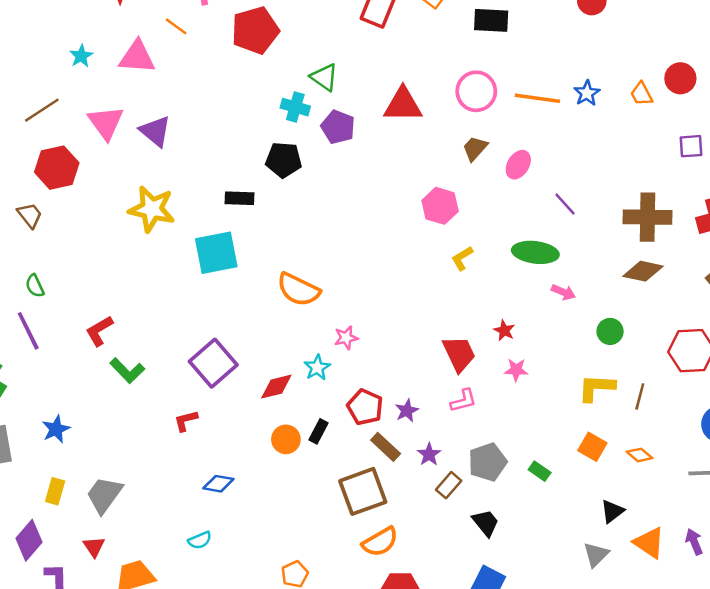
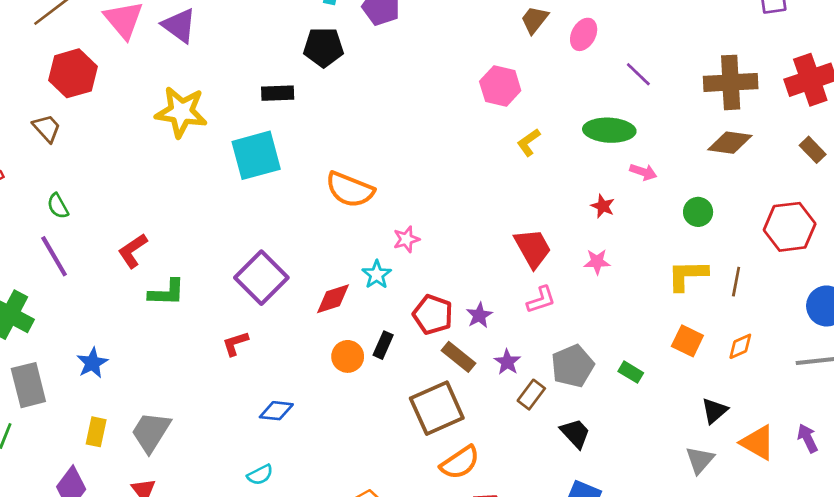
red star: (504, 330) -> (603, 206), moved
green L-shape: (127, 371) -> (167, 293), turned -40
orange diamond: (640, 455) -> (740, 346), turned -60

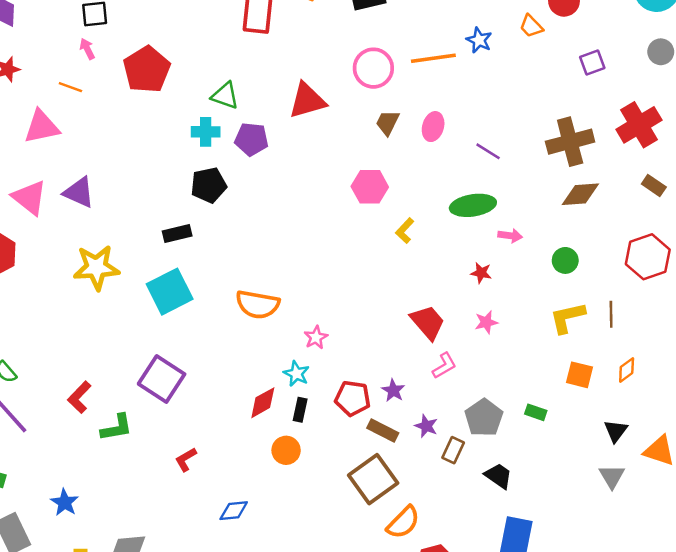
purple square: (261, 278) -> (162, 379), moved
black rectangle: (383, 345) -> (300, 410), moved

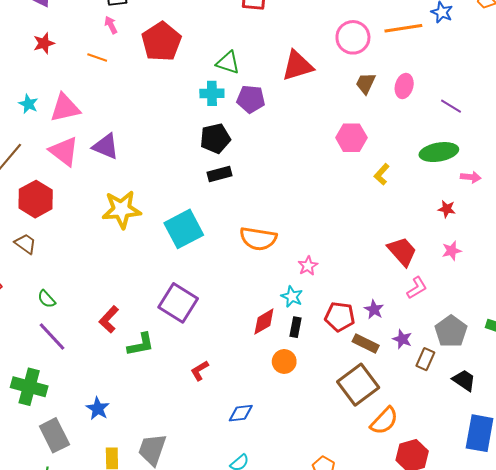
pink triangle: (42, 127) -> (65, 108), moved
black rectangle: (177, 233) -> (220, 174), moved

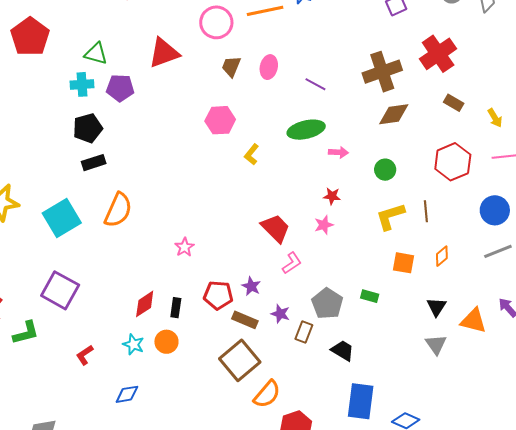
red star: (447, 209) -> (332, 196), moved
orange semicircle: (258, 239) -> (118, 210), moved, turned -72
cyan star: (292, 297) -> (133, 344), moved

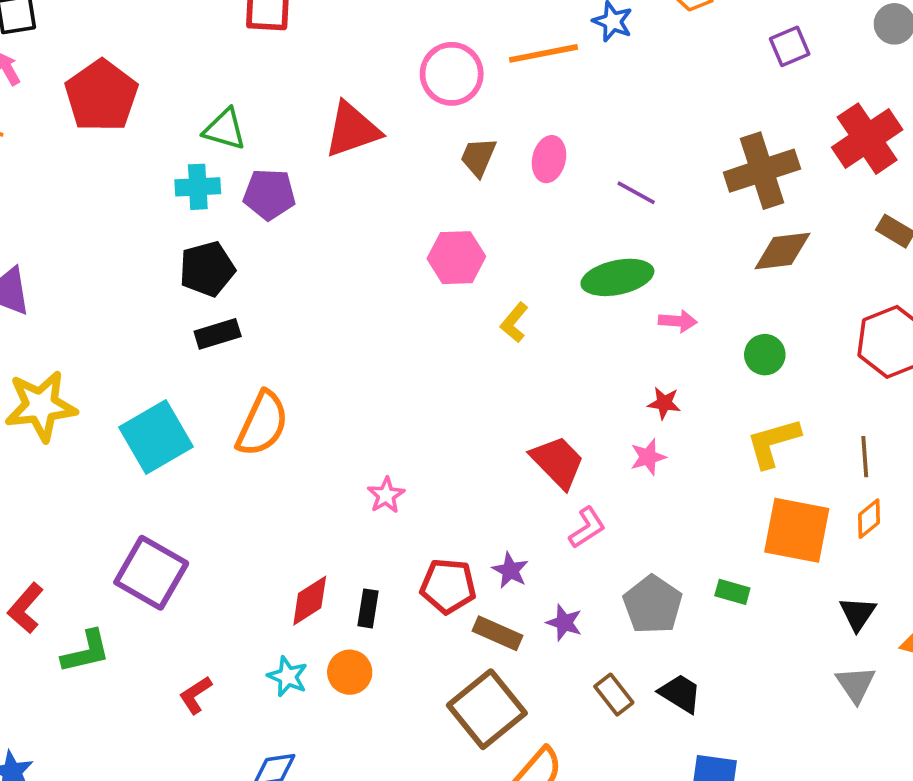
brown line: (426, 211) -> (865, 457), moved
orange square: (403, 263) -> (797, 530), size x1.6
brown rectangle: (304, 332) -> (614, 695), moved, turned -60

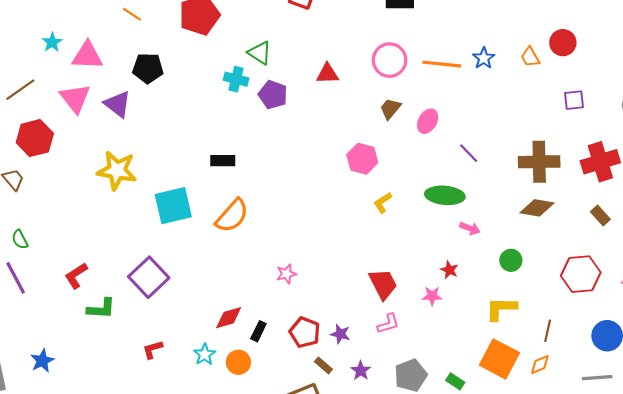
red triangle: (352, 130) -> (328, 74), size x0.7
black pentagon: (207, 269) -> (148, 68), moved
purple star: (510, 570) -> (340, 334), turned -30
brown rectangle: (498, 633) -> (323, 365), size x0.7

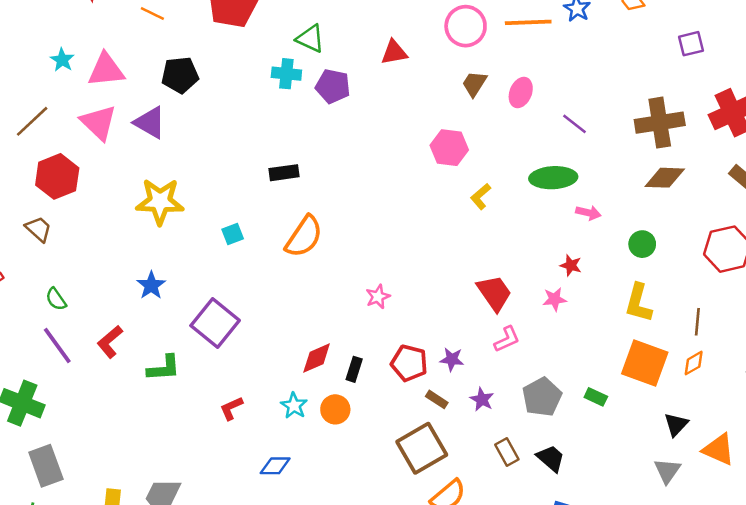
cyan square: (173, 206) -> (233, 234), size x0.5
red L-shape: (76, 276) -> (110, 342), moved
yellow L-shape: (501, 309) -> (638, 303), turned -68
blue star: (42, 361) -> (151, 285), moved

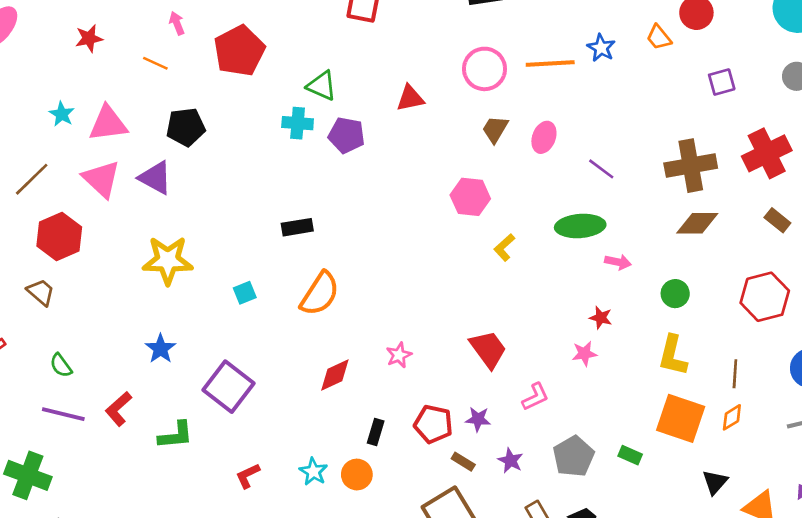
red trapezoid: (494, 293) -> (488, 349), moved
purple line: (57, 346) -> (63, 414), turned -39
red diamond: (317, 358) -> (335, 375), moved

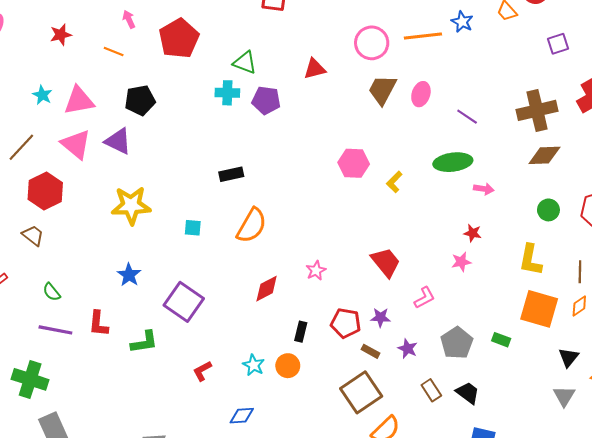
brown trapezoid: (495, 129) -> (382, 90), size x1.4
pink hexagon: (470, 197) -> (354, 163), moved
cyan square: (245, 293) -> (193, 228), turned 30
green circle: (675, 294) -> (548, 210), moved
red L-shape: (118, 409) -> (98, 324), turned -40

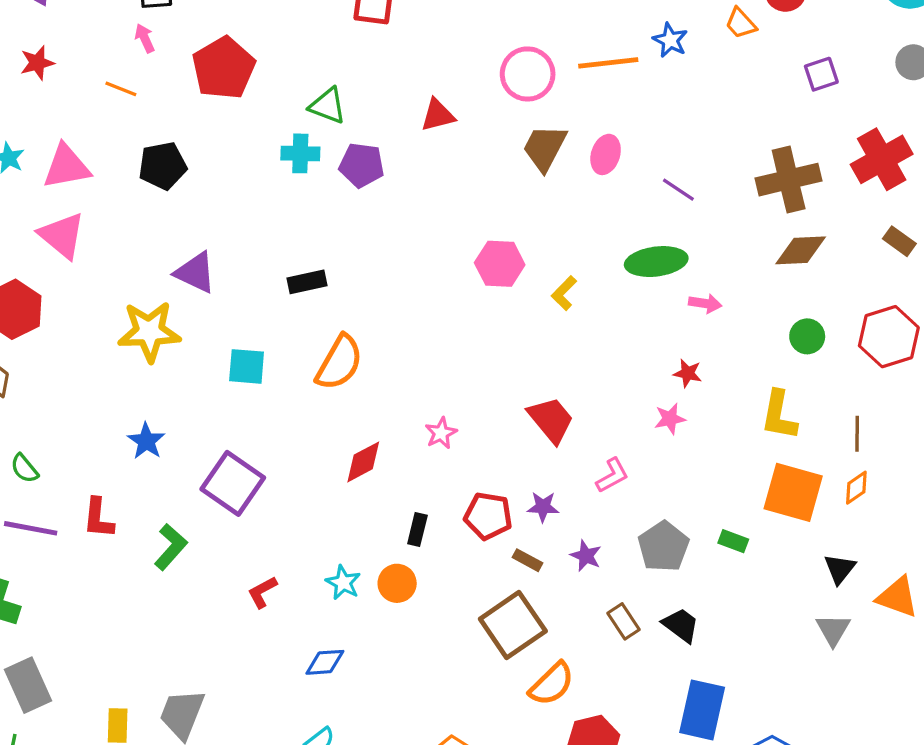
purple triangle: (118, 141) -> (195, 273), moved
cyan square: (193, 228) -> (247, 366), size x1.4
green L-shape: (144, 342) -> (171, 547), turned -40

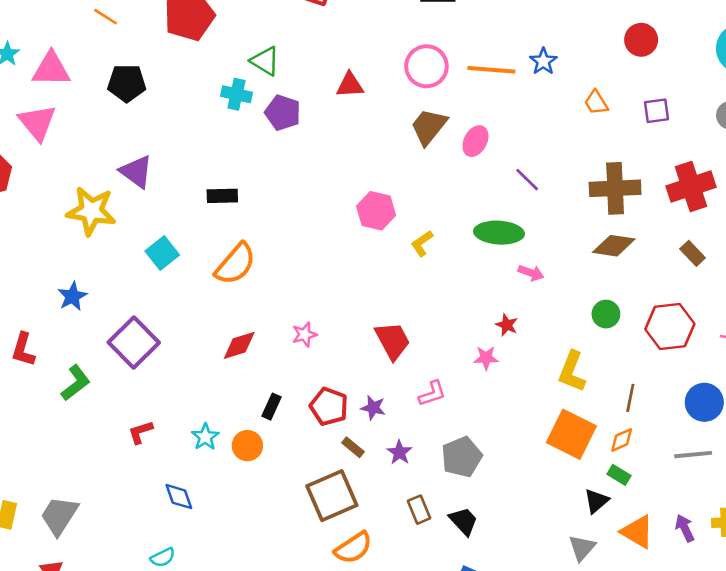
orange trapezoid: (741, 23) -> (596, 103), moved
cyan square: (247, 366) -> (162, 253), turned 36
green rectangle: (733, 541) -> (619, 475), moved
blue diamond: (325, 662) -> (179, 497), turned 64

